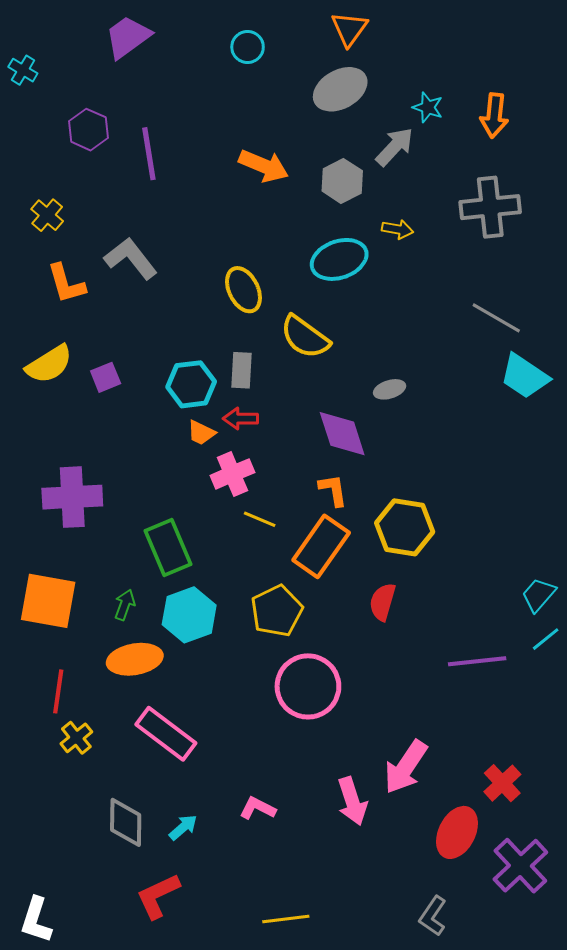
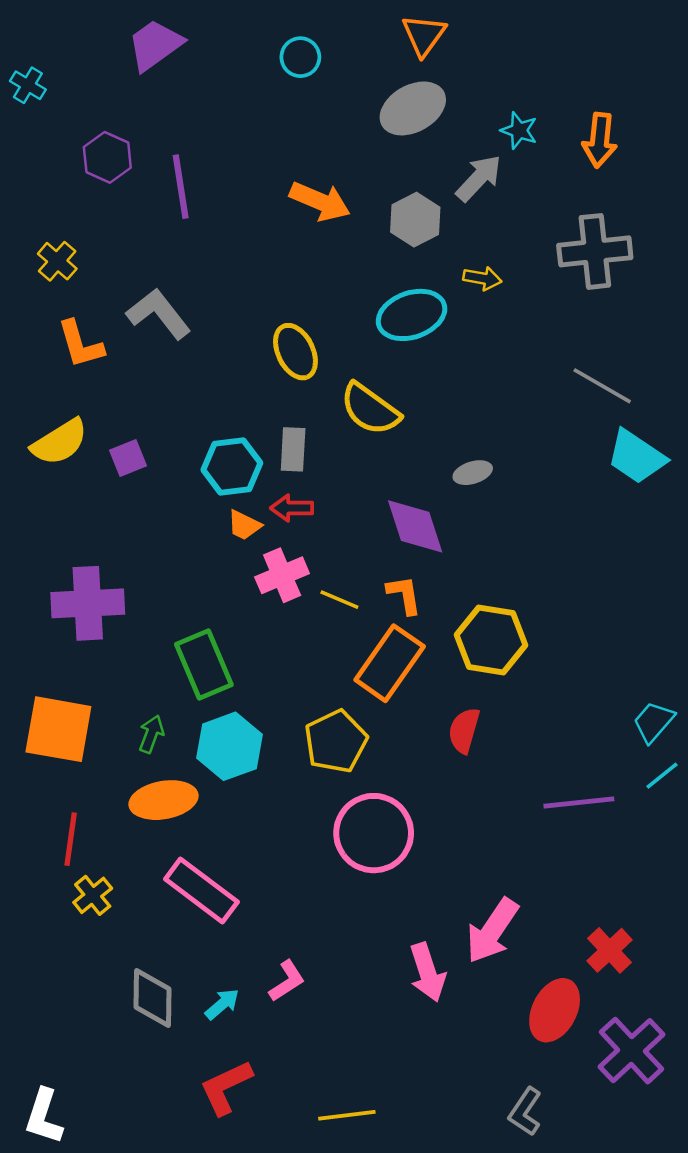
yellow line: (260, 519) -> (339, 600), moved
pink L-shape: (258, 808) -> (287, 981), moved, turned 120
red L-shape: (158, 896) -> (226, 1087), moved

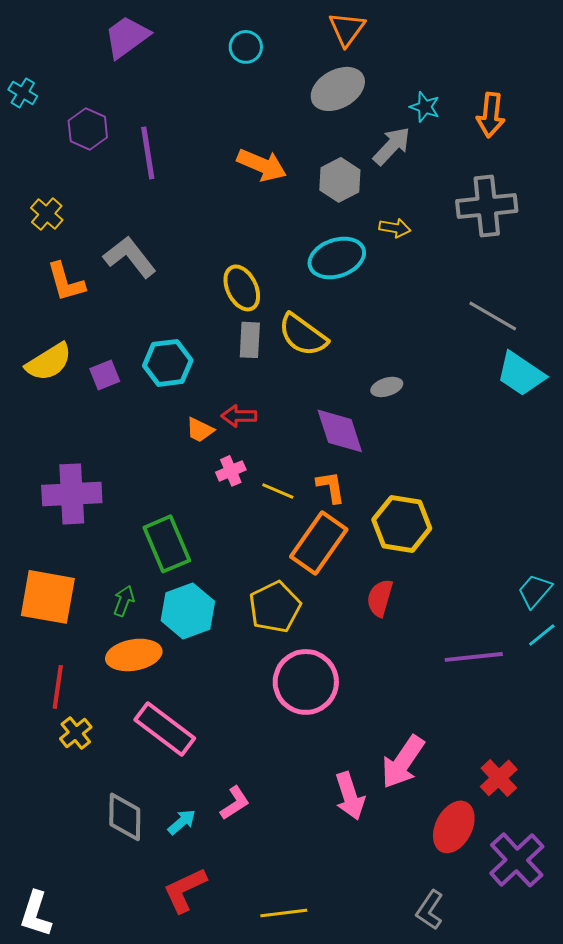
cyan cross: (28, 85) -> (23, 93), moved
gray rectangle: (293, 449) -> (250, 340), moved
cyan hexagon: (232, 466) -> (168, 363), moved
pink cross: (282, 575) -> (231, 471), size x0.7

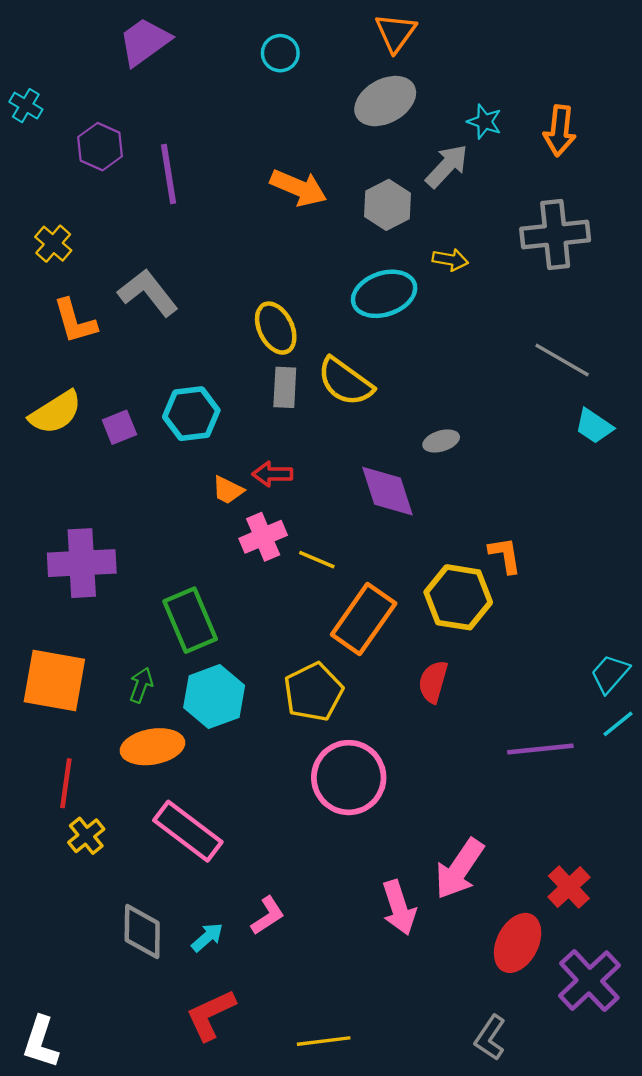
cyan trapezoid: (521, 374) -> (594, 426), size x0.7
pink cross: (231, 471) -> (263, 537), size x1.4
orange L-shape: (331, 487) -> (505, 555), moved

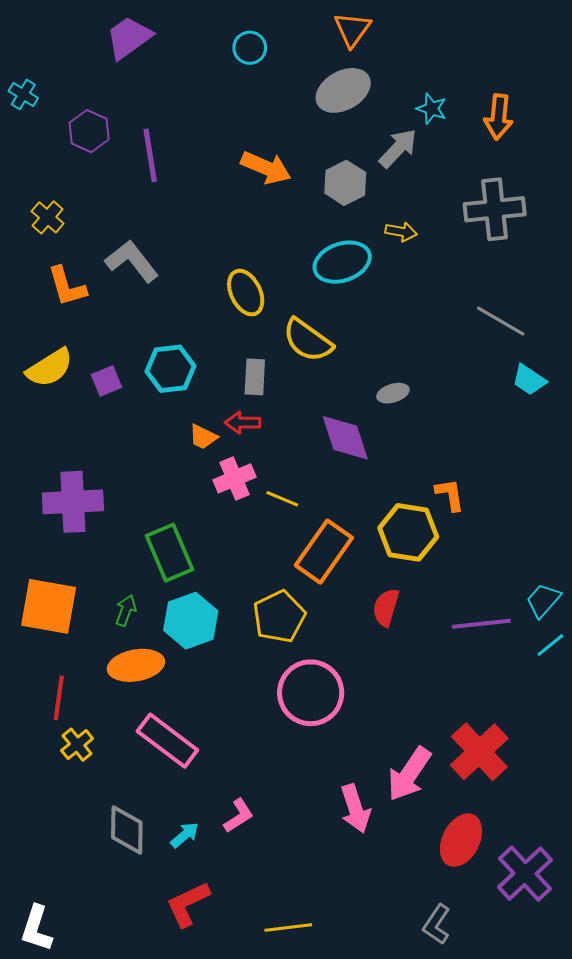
gray rectangle: (285, 387) -> (255, 377), moved
purple line: (540, 749) -> (481, 624), moved
red cross: (569, 887) -> (479, 752), moved, size x1.5

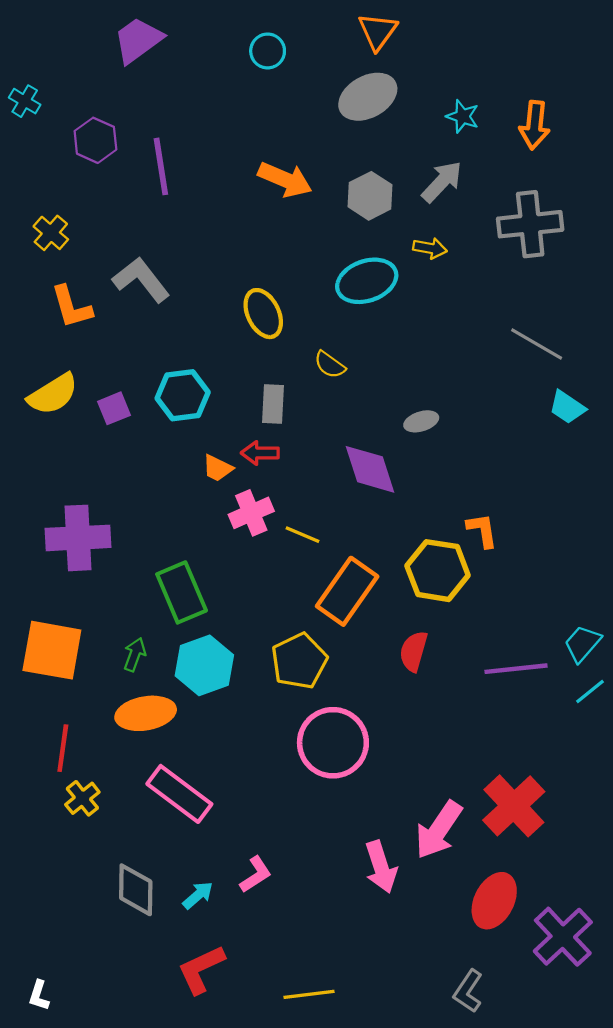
gray arrow: (398, 148) -> (442, 182), moved
yellow semicircle: (308, 340) -> (330, 365), size x0.6
white L-shape: (36, 928) -> (39, 995), size x0.6

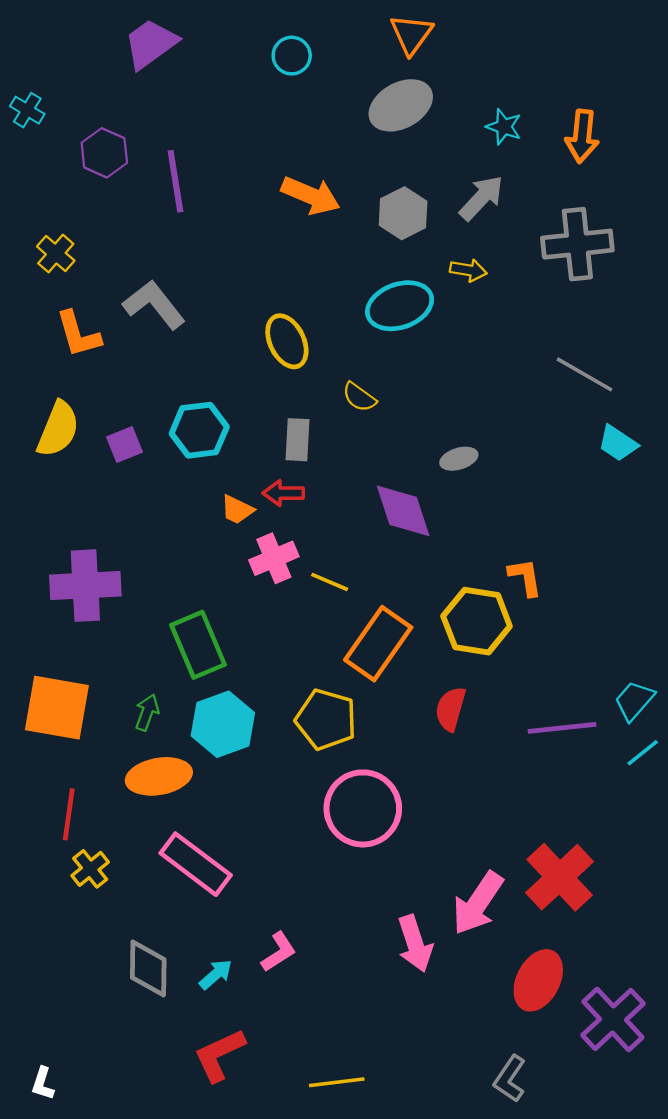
yellow semicircle: (53, 394) -> (58, 429), turned -36
yellow pentagon: (299, 661) -> (326, 720), turned -30

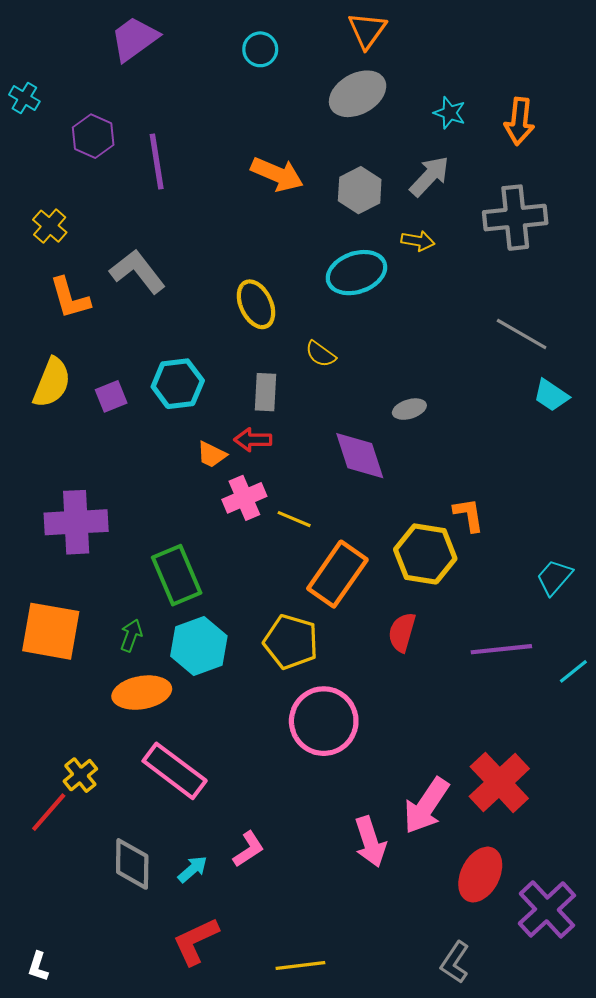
cyan trapezoid: (634, 701) -> (554, 577), moved
red line: (69, 814) -> (49, 812), moved, turned 33

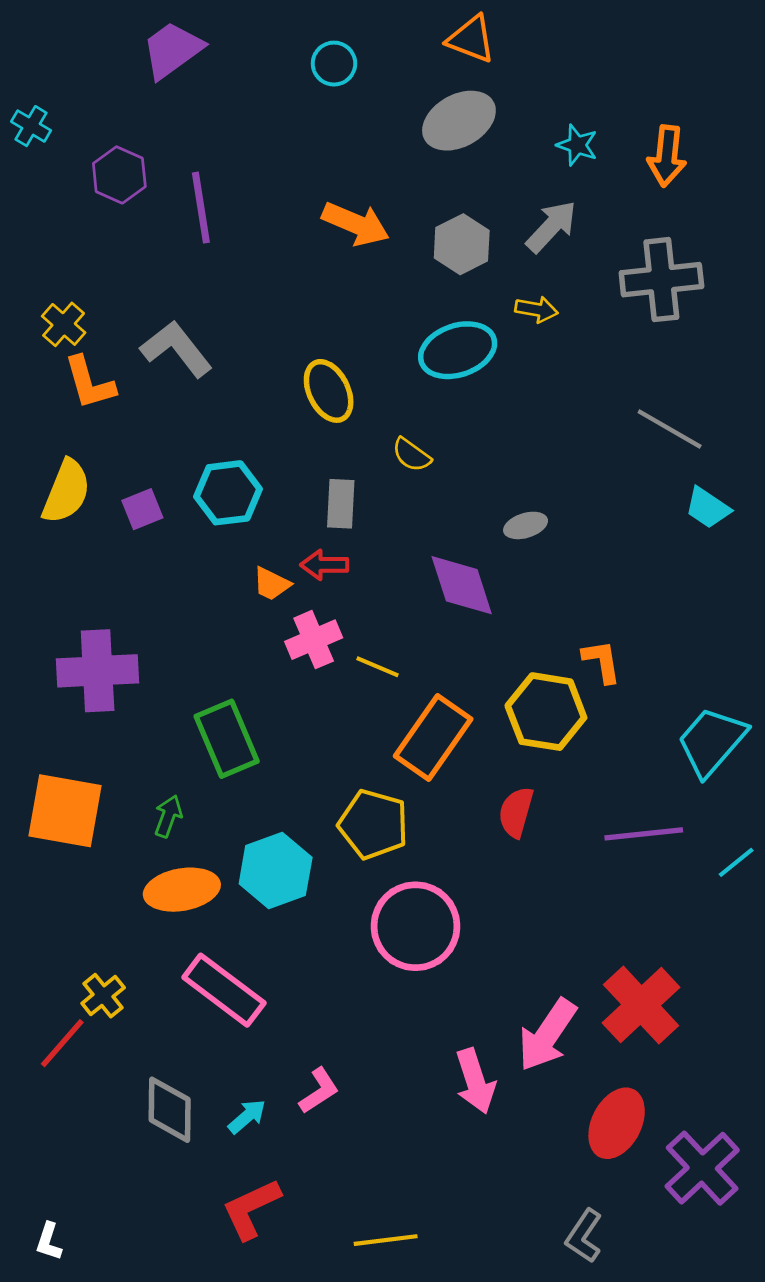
orange triangle: (367, 30) -> (471, 39), turned -45
yellow cross: (50, 226) -> (64, 324), moved
cyan trapezoid: (554, 577) -> (712, 741), size x1.5
cyan hexagon: (199, 646) -> (276, 871), moved

